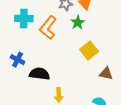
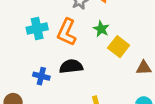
green star: (78, 22) -> (101, 29), moved
black semicircle: (39, 74) -> (71, 66), moved

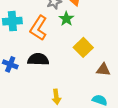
green star: (101, 29) -> (66, 19), moved

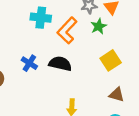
brown triangle: (103, 70) -> (117, 95), moved

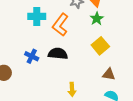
green star: (99, 26) -> (97, 19), moved

